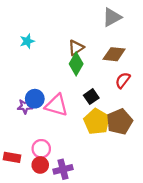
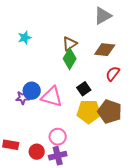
yellow pentagon: (97, 122) -> (89, 112), turned -30
brown pentagon: (119, 122) -> (110, 112), turned -30
pink circle: (41, 149) -> (58, 137), moved

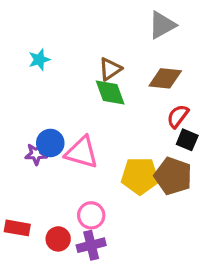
green diamond: (70, 59) -> (110, 93), turned -50
black square: (84, 89) -> (187, 140), moved, turned -32

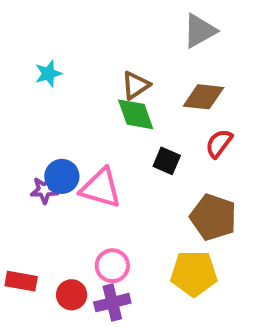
black square: (187, 140) -> (167, 161), moved
yellow pentagon: (140, 176) -> (194, 273), moved

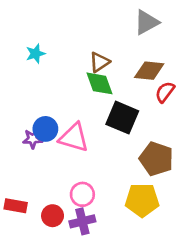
red semicircle: (219, 143) -> (165, 92), moved
black square: (167, 161) -> (122, 118), size x1.6

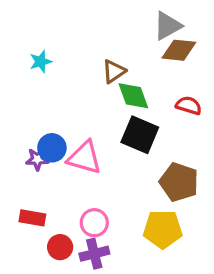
brown diamond: (149, 71) -> (179, 50), moved
green diamond: (99, 83) -> (133, 96), moved
red semicircle: (165, 92) -> (189, 105), turned 70
red rectangle: (16, 206) -> (32, 218), moved

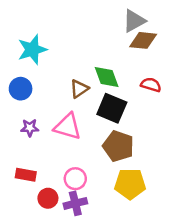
cyan star: (41, 62) -> (32, 50), size x1.6
brown triangle: (114, 71) -> (79, 89), moved
blue circle: (52, 148) -> (21, 89), moved
brown pentagon: (179, 182) -> (118, 146), moved

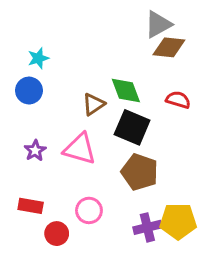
cyan star: (32, 50) -> (38, 58), size x0.6
blue circle: (21, 89) -> (29, 91), moved
purple star: (30, 128) -> (35, 150), turned -30
yellow pentagon: (130, 184) -> (178, 221), moved
purple cross: (75, 203) -> (147, 227), moved

